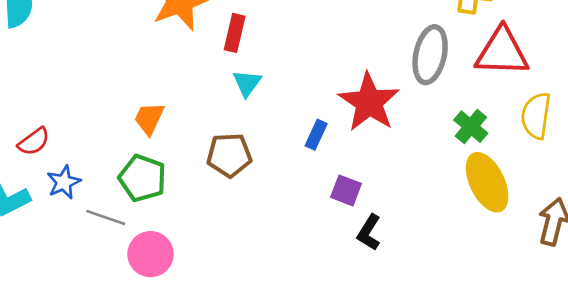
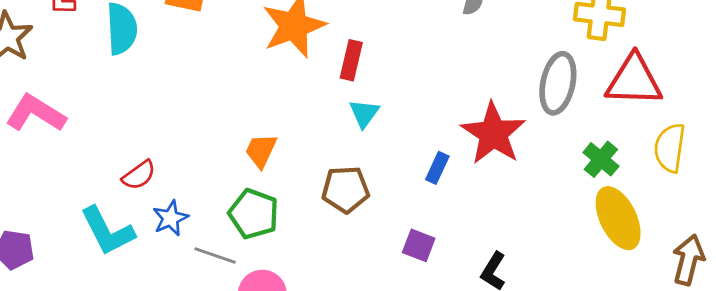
purple square: (346, 190) -> (419, 245), moved

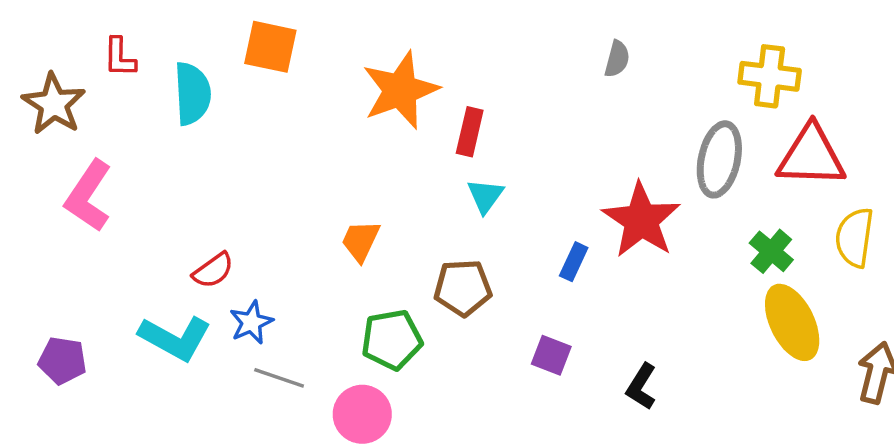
pink L-shape: (36, 113) -> (88, 196), turned -88
green pentagon: (254, 214) -> (392, 340), moved, turned -30
cyan L-shape: (107, 231) -> (175, 338), turned -34
gray line: (215, 255) -> (279, 378), moved

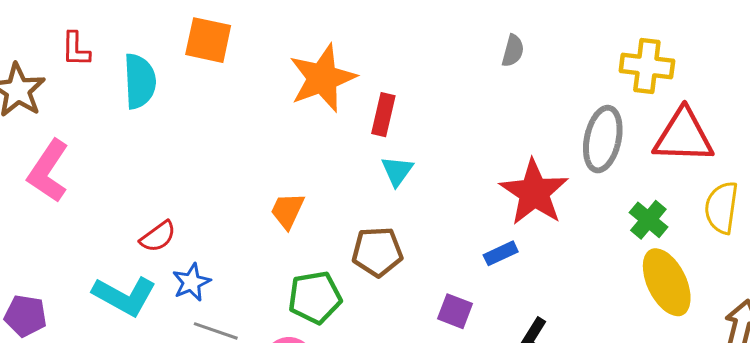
blue rectangle: (574, 262) -> (501, 253), moved, turned 40

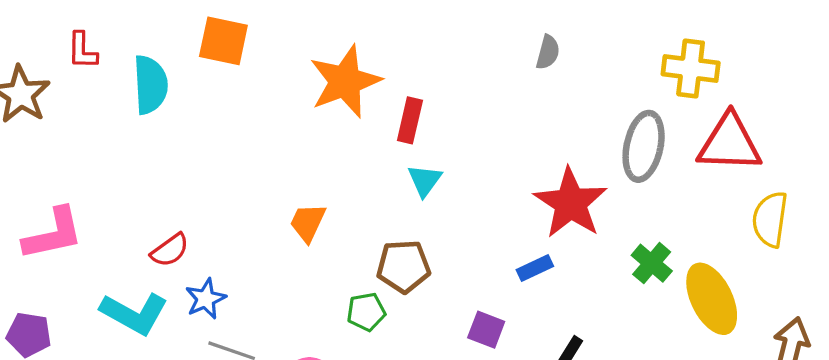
pink L-shape: (48, 171) -> (53, 234), moved, turned -136
green cross: (648, 220) -> (652, 263), moved
green pentagon: (315, 297) -> (366, 312), moved, size x0.7

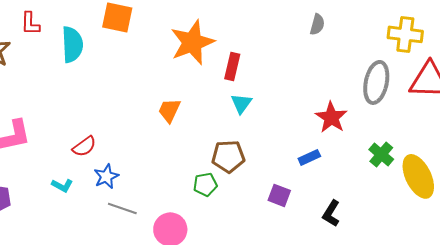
red star: (571, 203) -> (331, 117), size x0.7
orange trapezoid: (308, 223) -> (169, 110), moved
cyan L-shape: (134, 313) -> (62, 185), size x0.5

